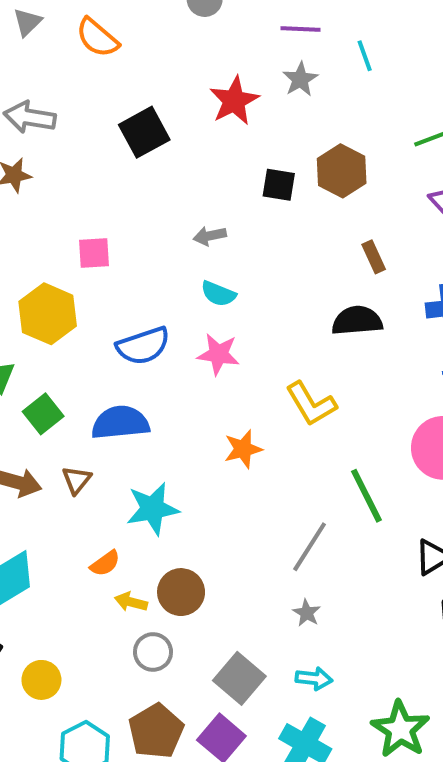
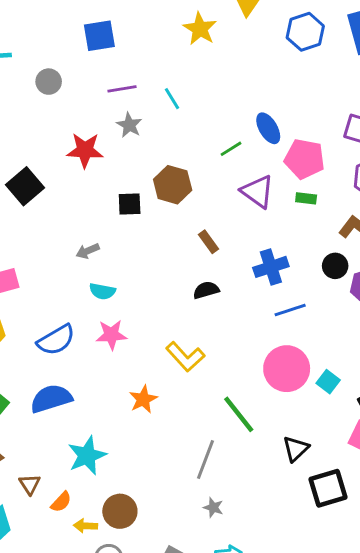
red star: (234, 101) -> (85, 150), turned -30
black semicircle: (357, 321) -> (206, 290), size x0.7
brown triangle: (77, 480) -> (30, 484), moved

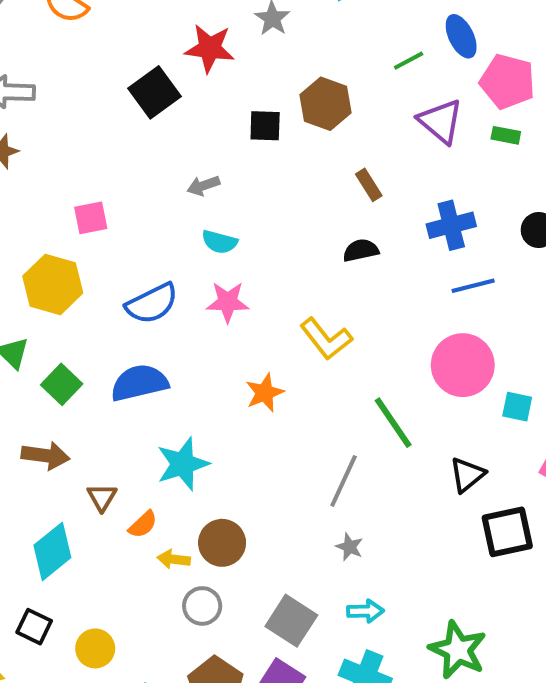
black square: (25, 186) -> (155, 92), moved
cyan square: (328, 382) -> (517, 407), moved, turned -30

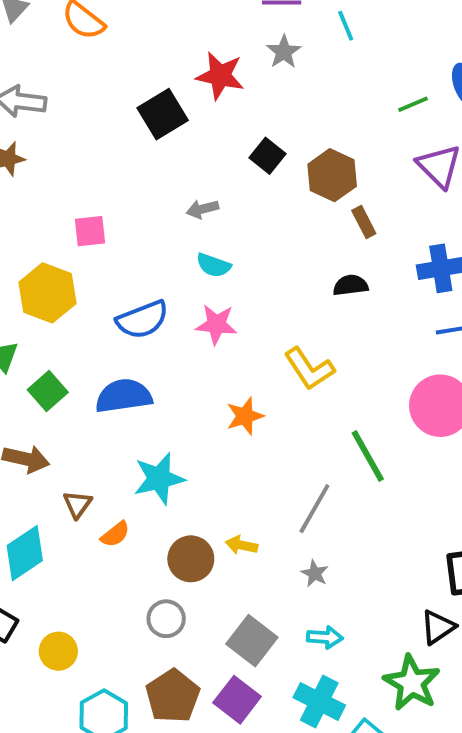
brown hexagon: (326, 104) -> (332, 175), moved
black square: (265, 126) -> (268, 156), turned 32
black triangle: (467, 475) -> (438, 627), moved
yellow arrow: (174, 559) -> (241, 545), moved

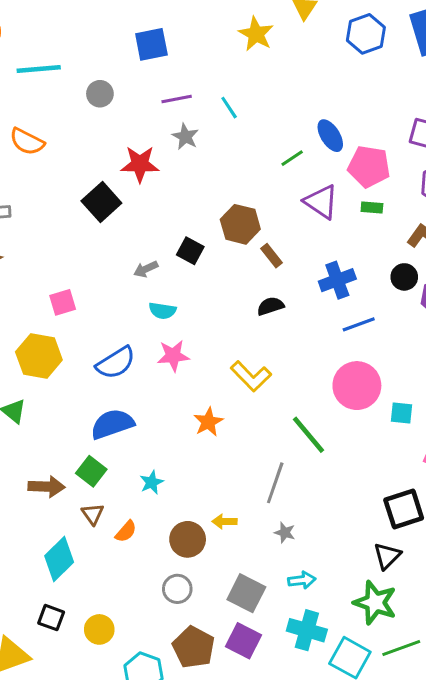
black square: (268, 156) -> (190, 251), moved
green square: (48, 391) -> (91, 471), moved
cyan star: (159, 479) -> (152, 482), size x0.6

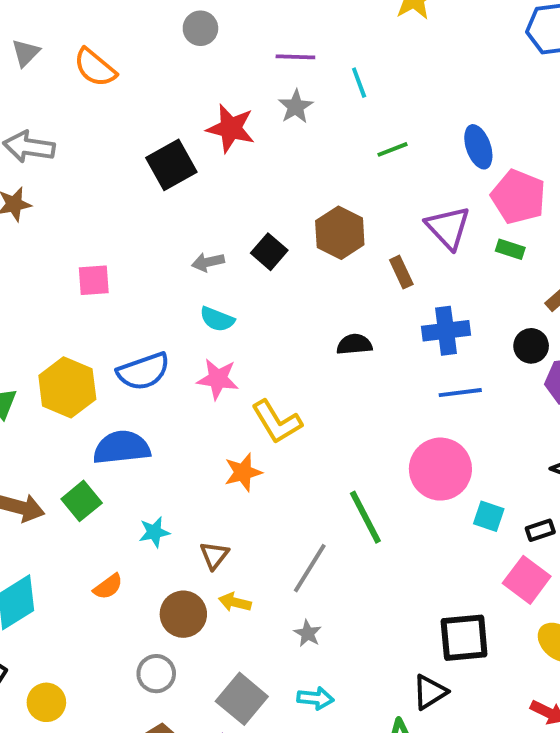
green line: (292, 158) -> (392, 149), moved
brown rectangle: (272, 256) -> (401, 272), moved
yellow hexagon: (39, 356) -> (67, 387), moved
yellow L-shape: (251, 376) -> (277, 422), moved
brown triangle: (93, 514) -> (214, 555), moved

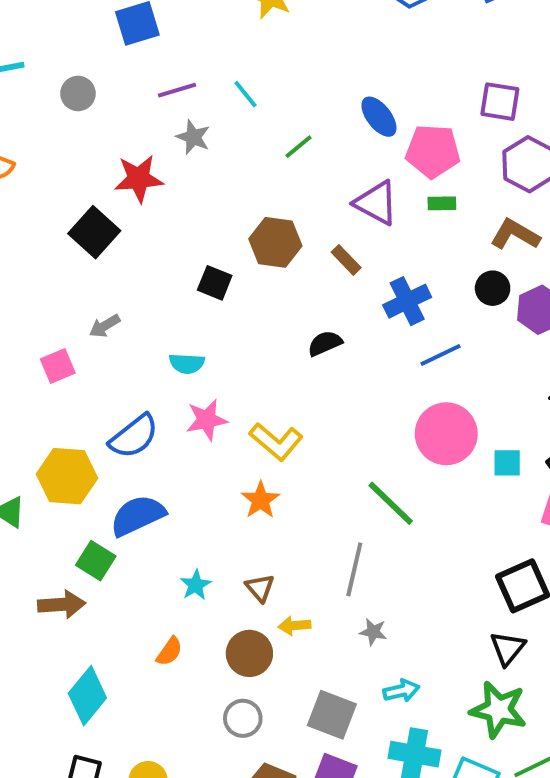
gray arrow: (208, 262) -> (105, 326), moved
green square: (82, 501) -> (96, 561), moved

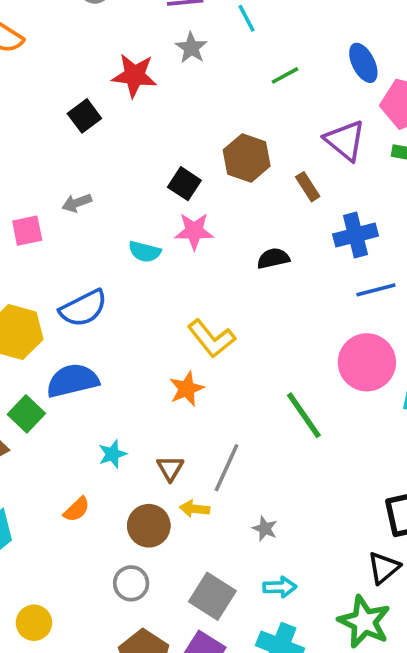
black square: (94, 232) -> (84, 116), size x0.7
pink star: (207, 420) -> (194, 231), moved
gray line: (354, 569) -> (226, 468), moved

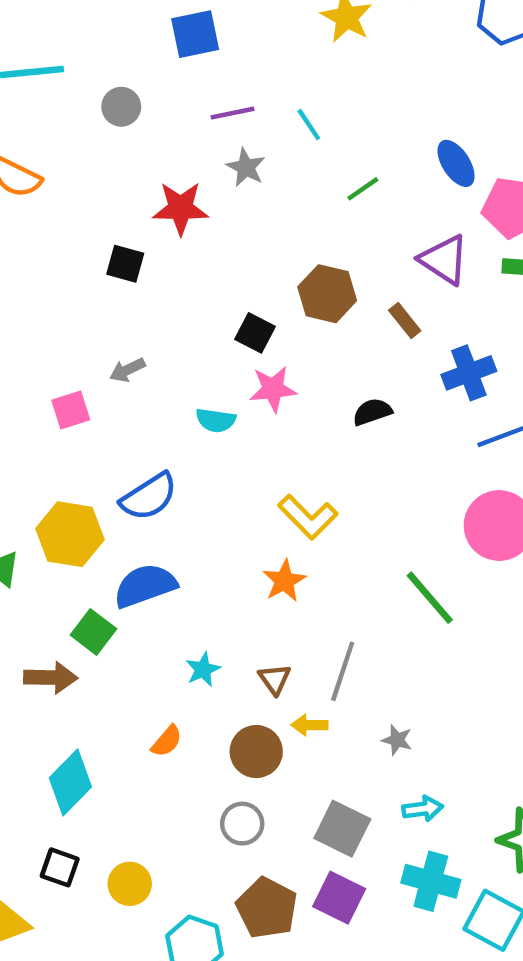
black square: (84, 116) -> (125, 264), turned -32

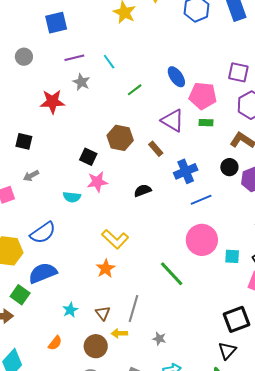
black square: (125, 264) -> (24, 141), moved

